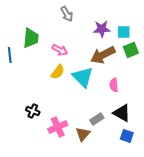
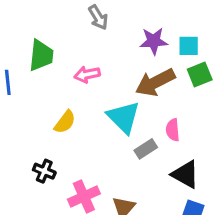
pink arrow: (60, 50) -> (87, 74), turned 140
yellow semicircle: (58, 72) -> (65, 122), moved
gray rectangle: (97, 119) -> (146, 149), moved

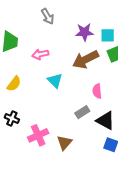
cyan triangle: (124, 117) -> (55, 81), moved, size x0.7
yellow semicircle: (65, 122) -> (14, 84), moved
gray rectangle: (146, 149) -> (82, 112), moved

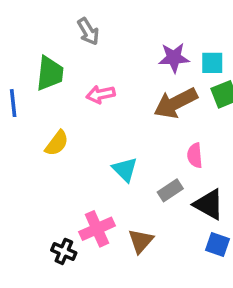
gray arrow: (48, 16) -> (88, 31), moved
cyan triangle: (55, 81) -> (125, 169), moved
black cross: (12, 118) -> (64, 252), moved

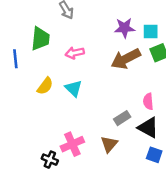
pink semicircle: (195, 155) -> (148, 101), moved
cyan triangle: (125, 169) -> (74, 88), moved
brown triangle: (141, 241) -> (109, 144), moved

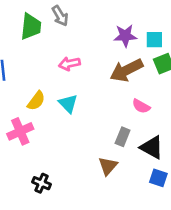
green trapezoid: (40, 39) -> (31, 26), moved
pink semicircle: (148, 101) -> (141, 106), moved, turned -56
gray rectangle: (122, 118) -> (123, 137), turned -35
pink cross: (72, 144) -> (20, 131), moved

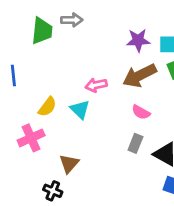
gray arrow: (60, 16) -> (72, 20), turned -60
pink arrow: (69, 64) -> (96, 85), moved
pink semicircle: (141, 106) -> (141, 112), moved
brown triangle: (108, 166) -> (69, 164), moved

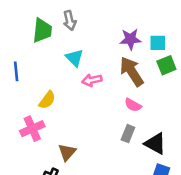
gray arrow: (72, 20) -> (70, 21), turned 78
brown arrow: (140, 76) -> (132, 71), turned 84
cyan triangle: (80, 109) -> (75, 58), moved

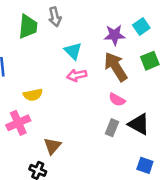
cyan square: (158, 43) -> (141, 27), moved, turned -35
cyan triangle: (75, 58) -> (73, 51), moved
yellow semicircle: (47, 100) -> (33, 95), turned 42
black triangle: (155, 144) -> (139, 124), moved

